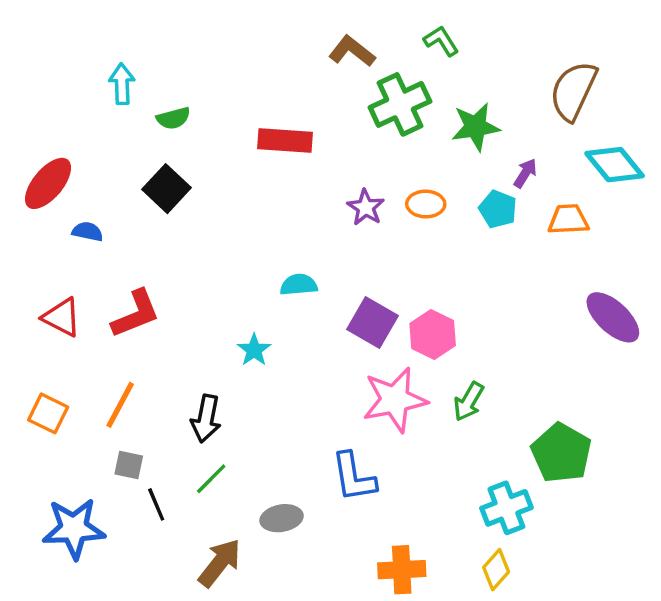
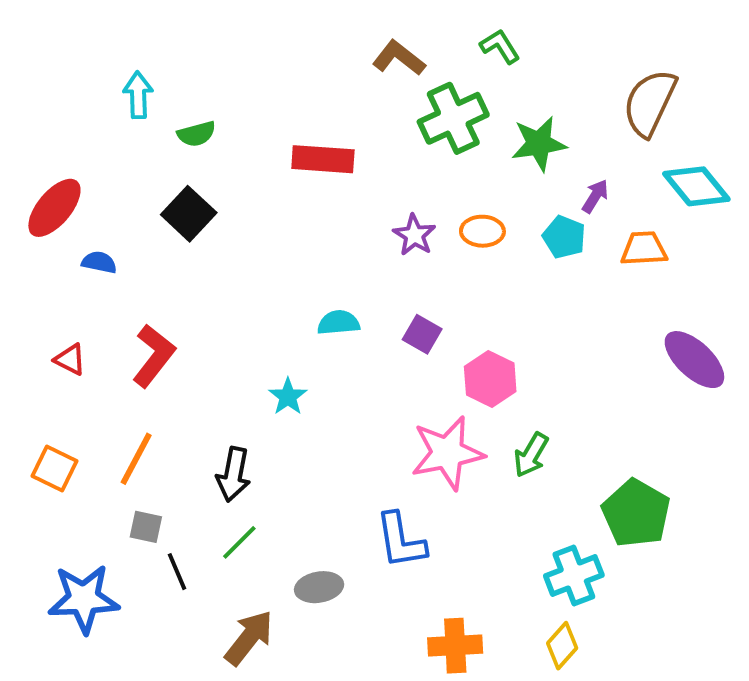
red L-shape: (136, 314) -> (154, 356), turned -30
red triangle: (62, 317) -> (70, 360), size x0.7
purple square: (373, 322) -> (422, 334), moved, size x0.7

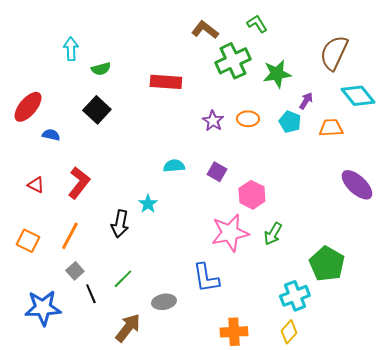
black arrow: (233, 474) -> (120, 224), moved
gray square: (146, 527) -> (75, 271), turned 36

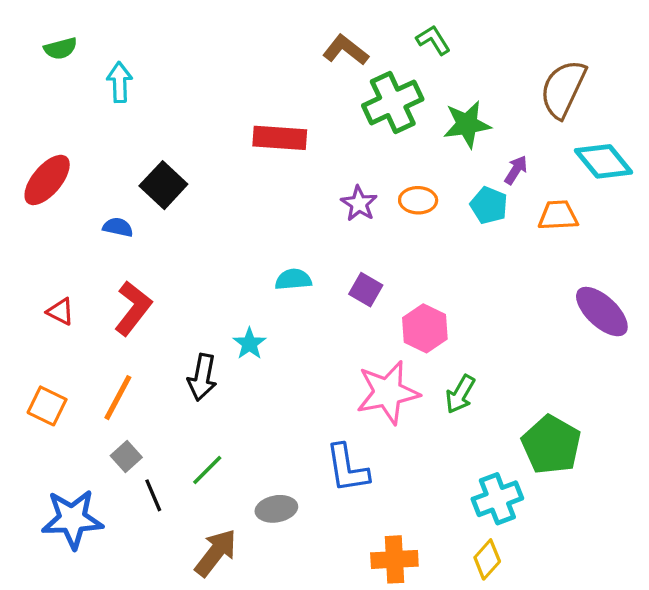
green semicircle: (101, 69) -> (61, 48), moved
blue semicircle: (51, 135) -> (118, 227), moved

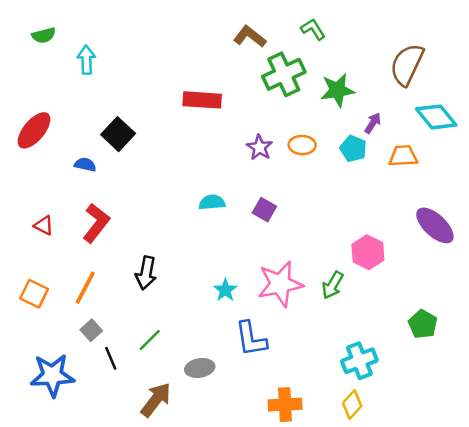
pink hexagon: (425, 328) -> (368, 252), moved
cyan star: (249, 344) -> (225, 290), moved
green pentagon: (551, 445) -> (423, 324), moved, size x0.7

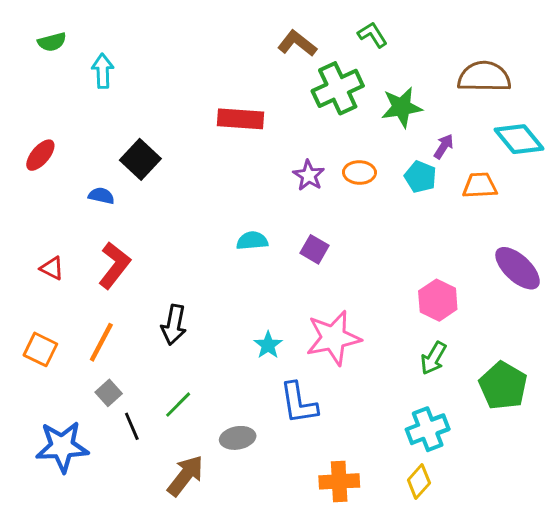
brown semicircle: (407, 65) -> (484, 77), turned 66
red ellipse: (34, 130) -> (40, 155), size x0.7
green arrow: (333, 285) -> (433, 358), moved
green pentagon: (423, 324) -> (503, 386), size x1.4

